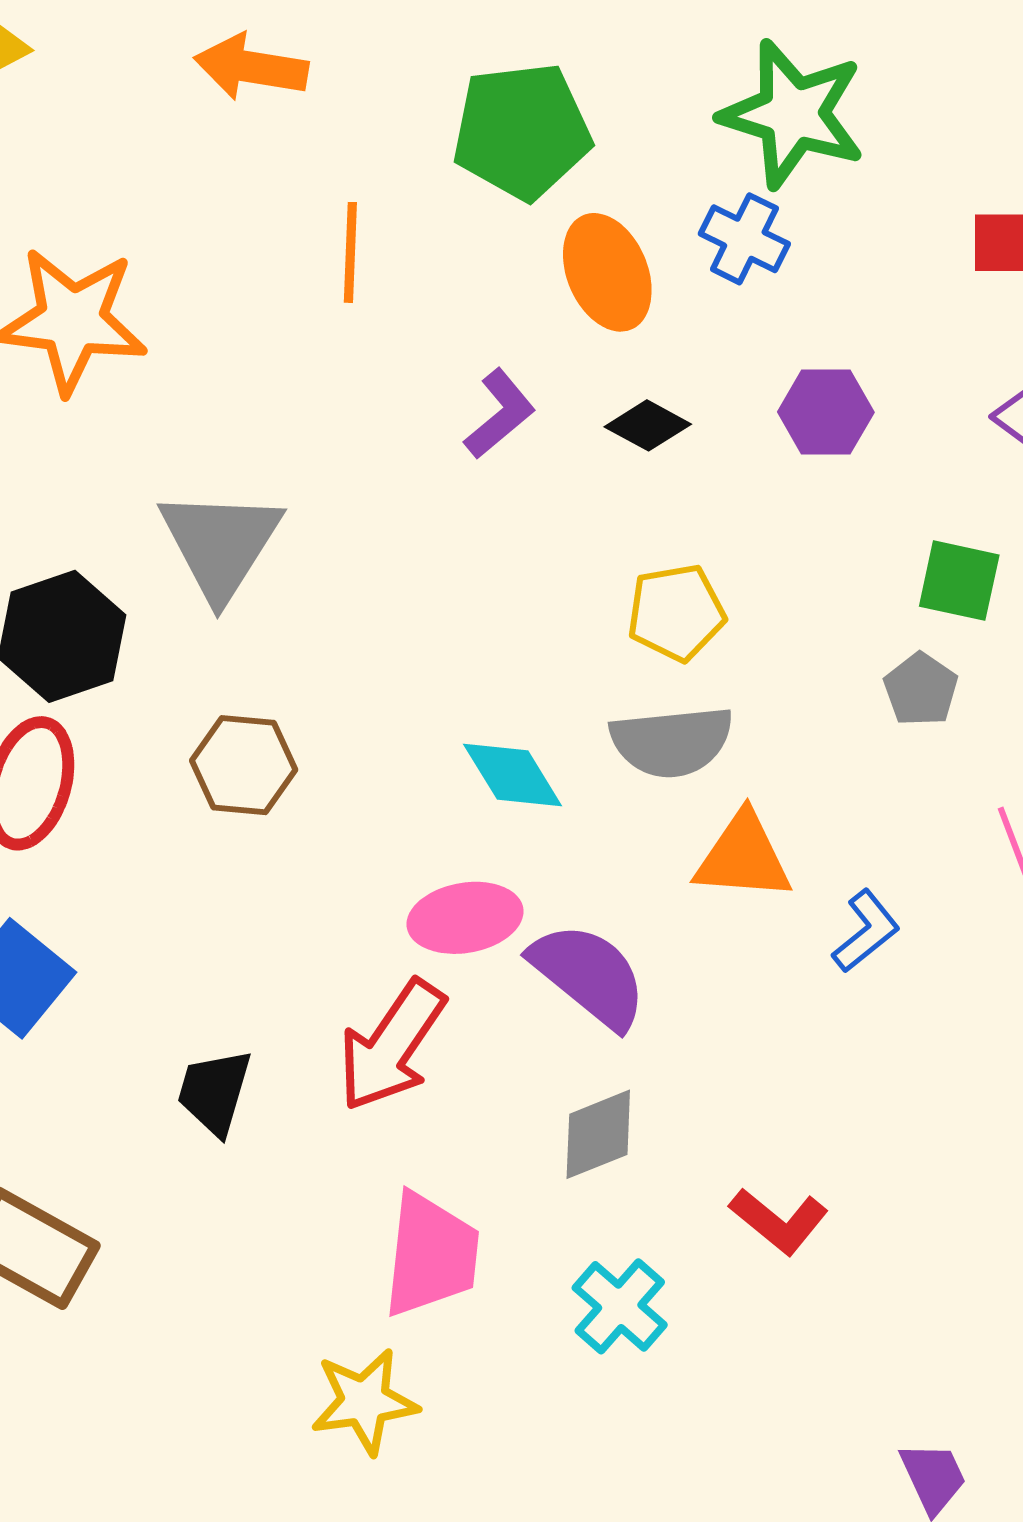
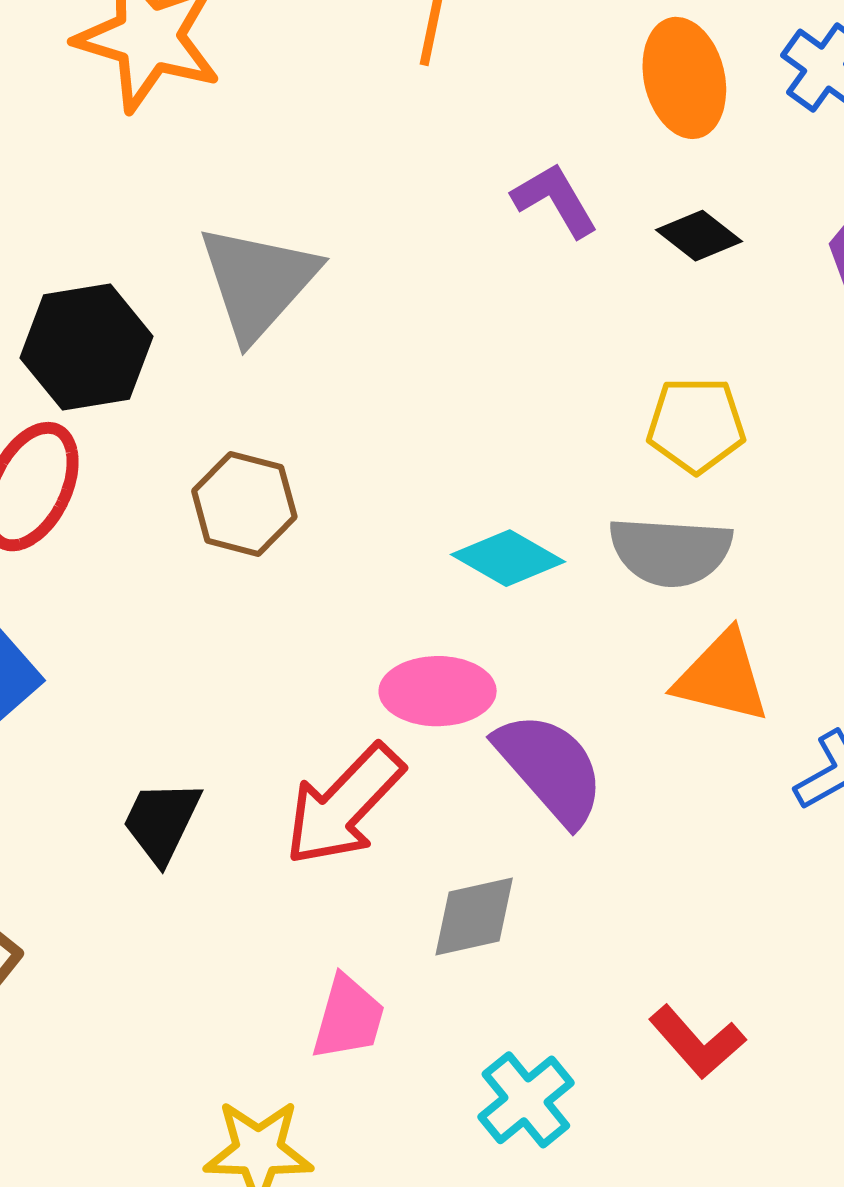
purple L-shape: (500, 414) -> (555, 200), turned -90
cyan diamond: (513, 775) -> (508, 558), turned -38
gray diamond: (598, 1134) -> (474, 917), moved
pink trapezoid: (431, 1255) -> (348, 1018), size x0.7

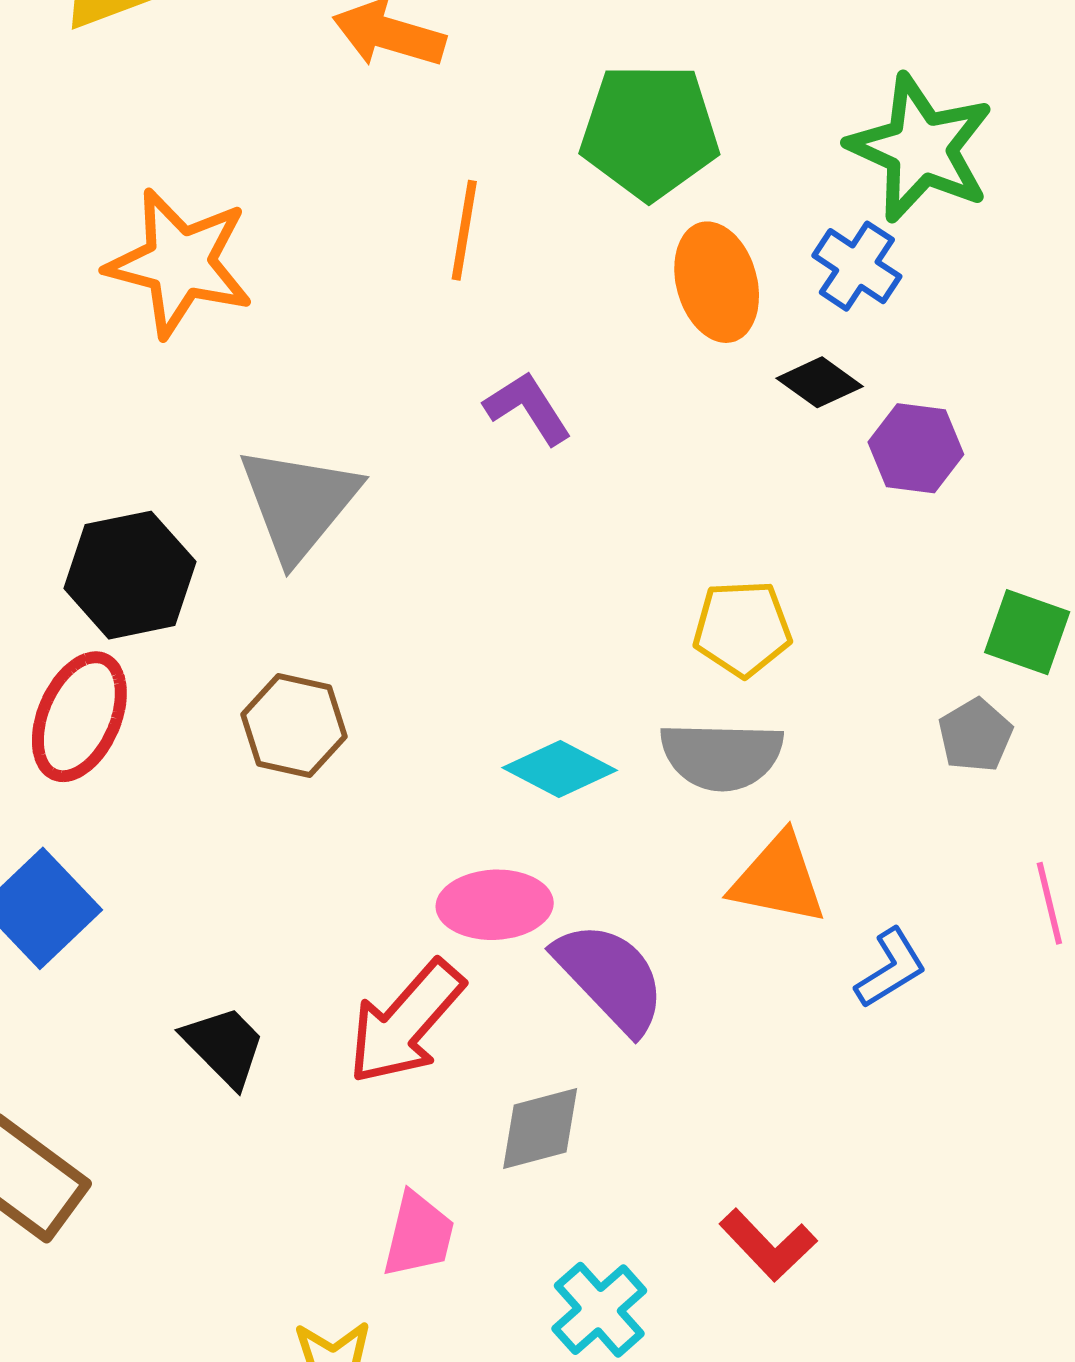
purple L-shape: (555, 200) -> (528, 408), moved
black diamond: (699, 236) -> (820, 382), moved
black trapezoid: (162, 822) -> (224, 1046), turned 112

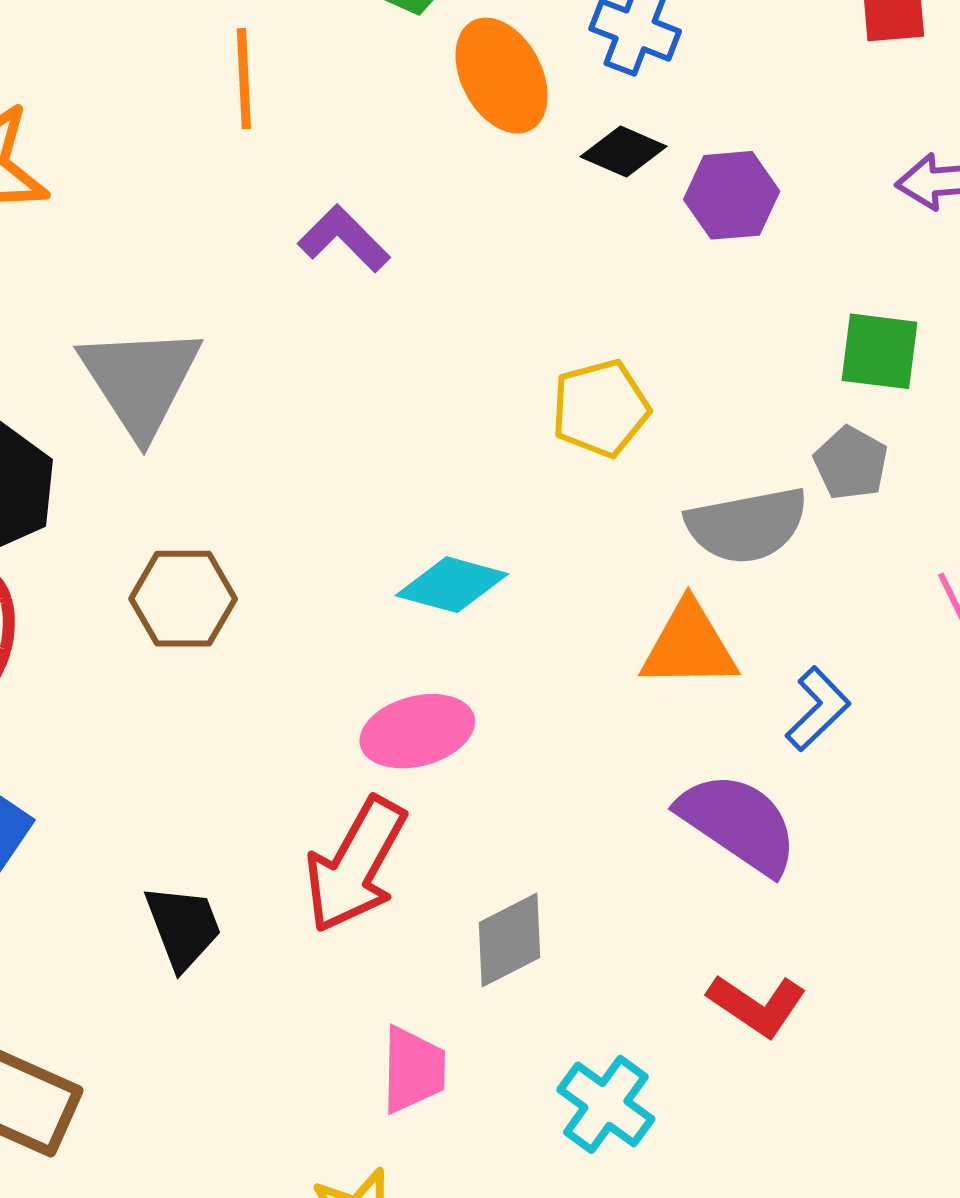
gray semicircle: (722, 756) -> (747, 525), moved
purple semicircle: (610, 977) -> (738, 823), moved
black trapezoid: (224, 1046) -> (183, 927), turned 36

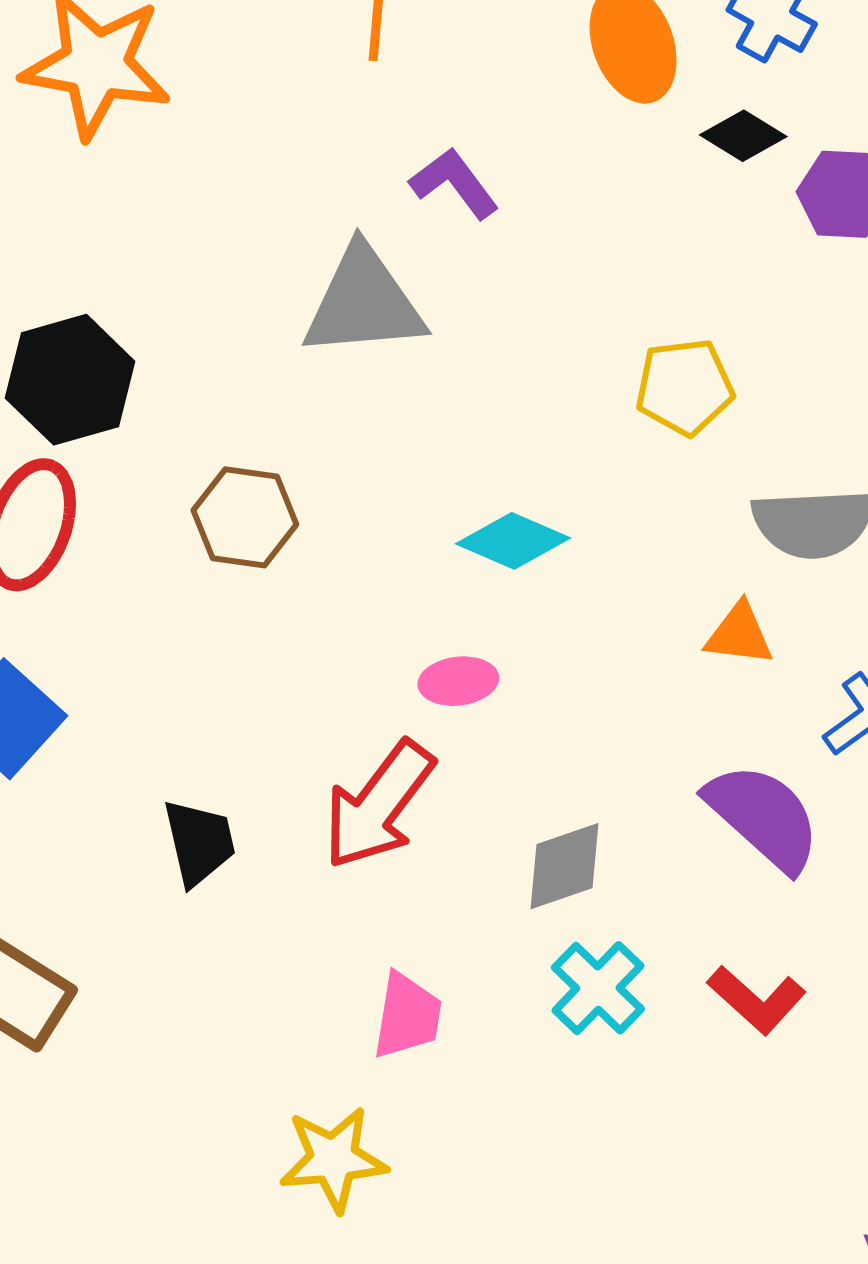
gray triangle: (140, 381) -> (364, 302), moved, turned 50
orange triangle: (689, 646) -> (739, 634), size x0.7
pink ellipse: (417, 731) -> (458, 681), size x0.7
gray diamond: (509, 940) -> (564, 866), moved
cyan cross: (606, 1104) -> (598, 988), moved

